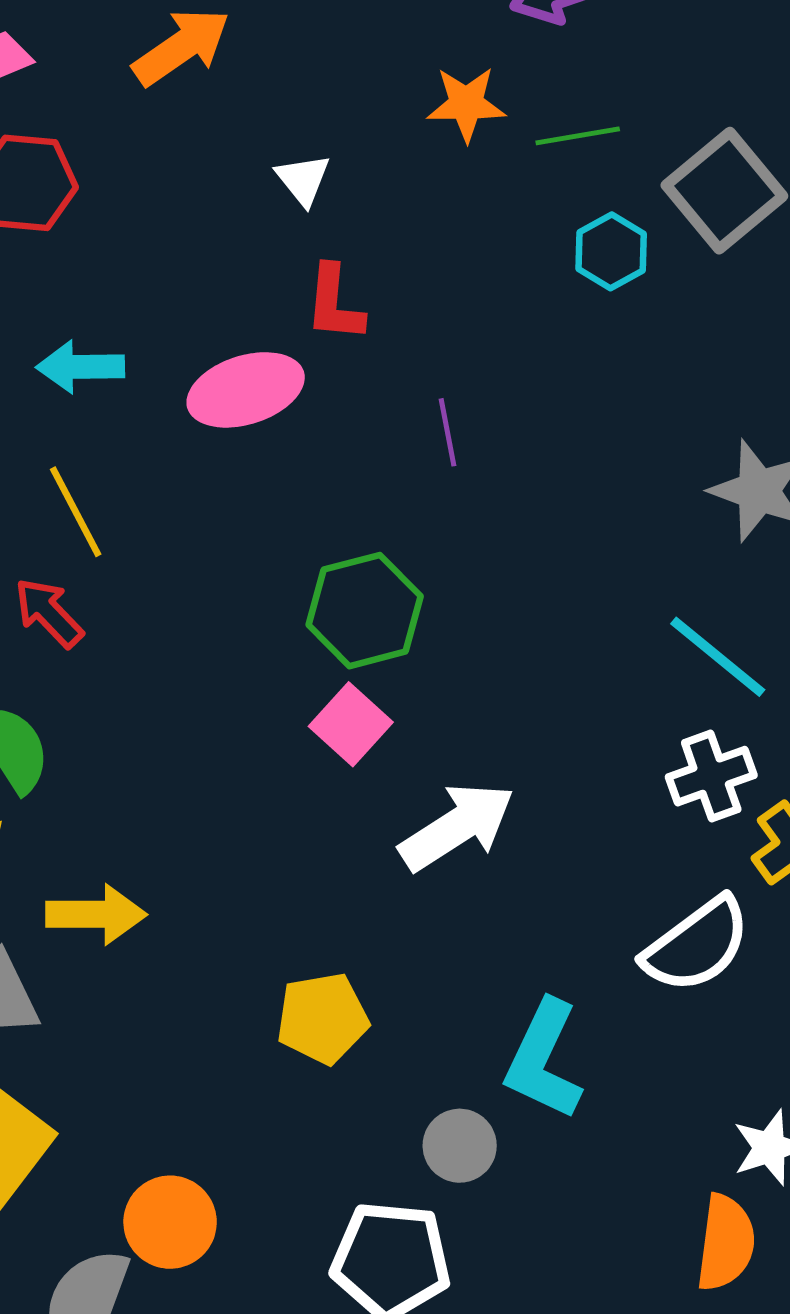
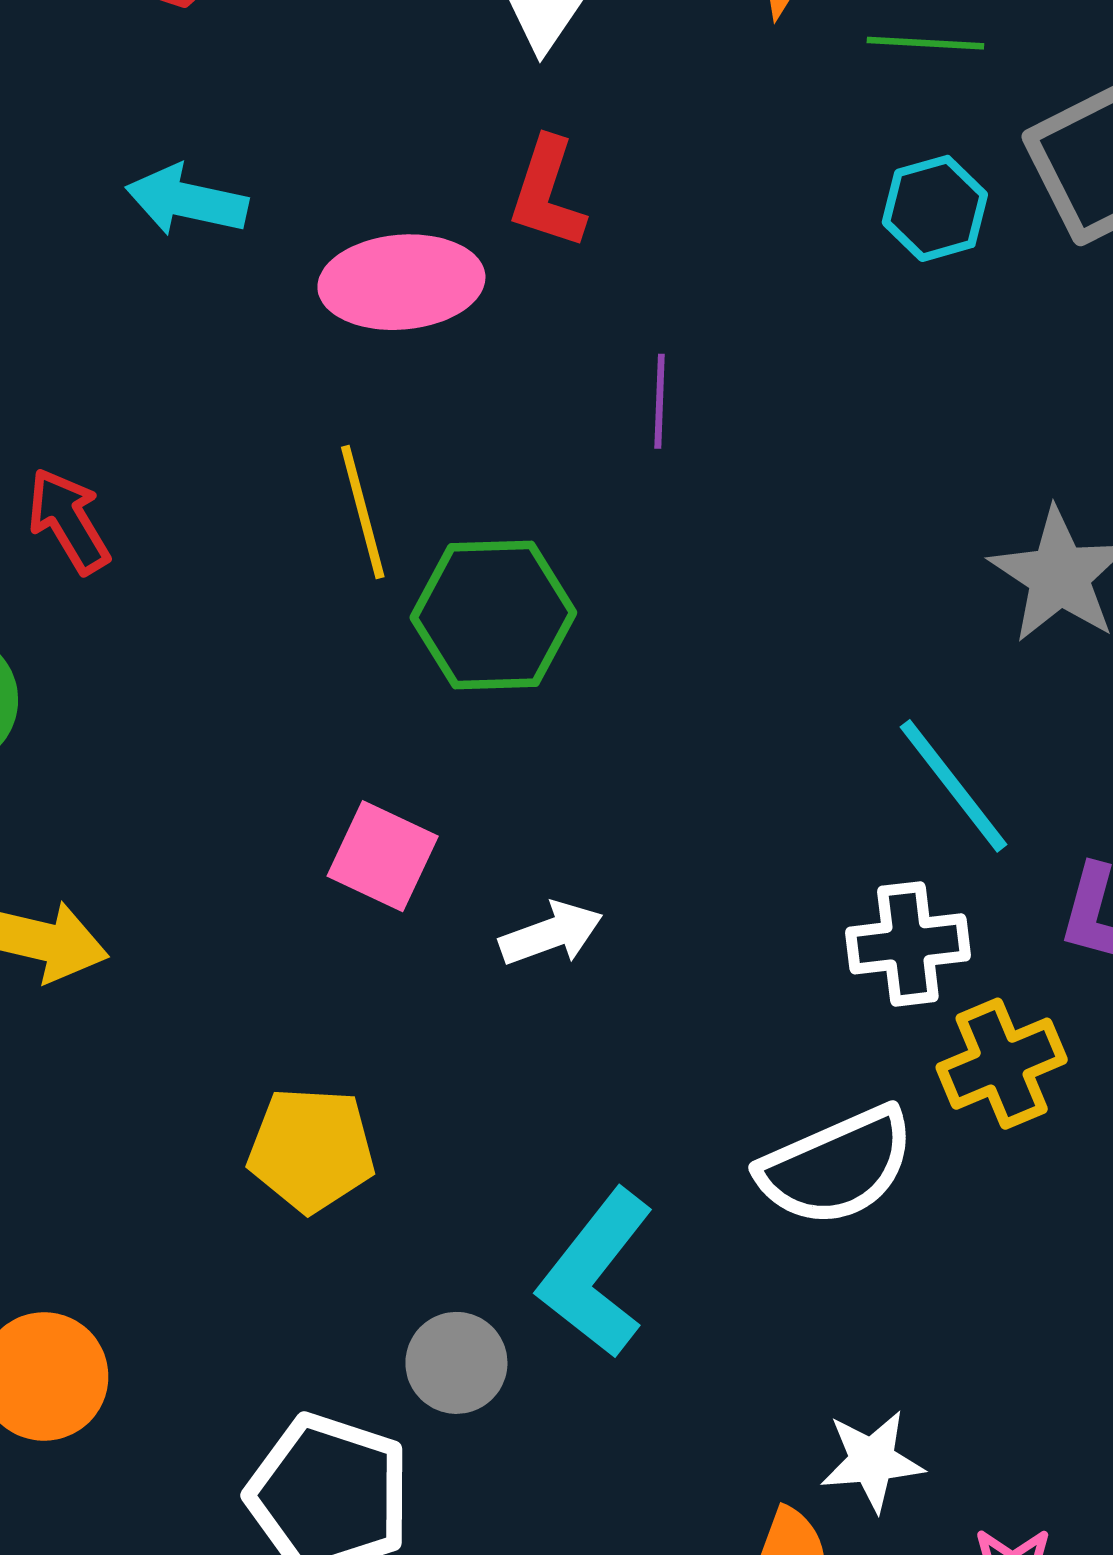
yellow line: (76, 512) -> (363, 512), moved
pink square: (351, 724) -> (383, 856), moved, turned -30
white arrow: (457, 827) -> (551, 934), size x0.6

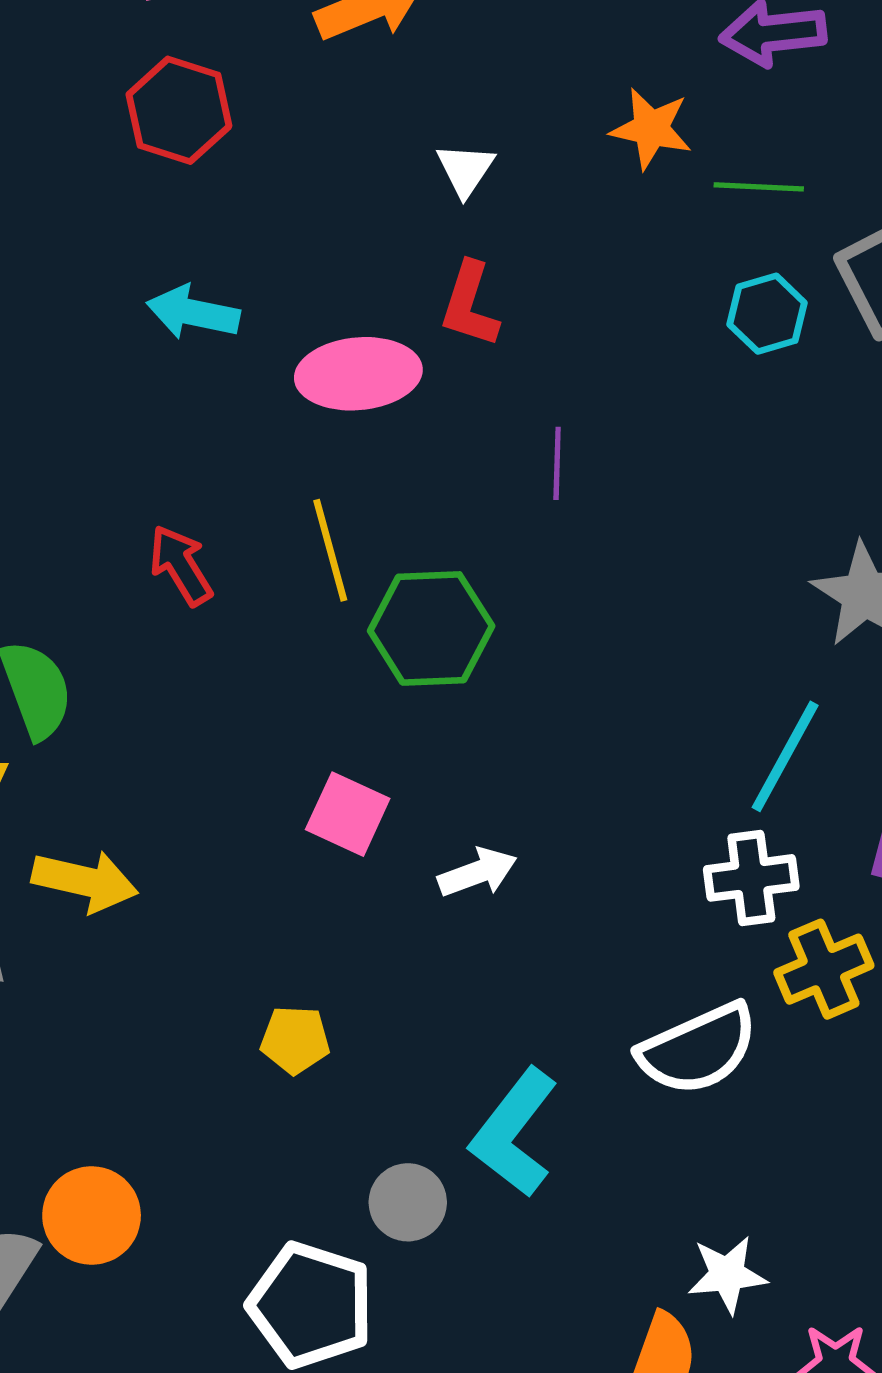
red arrow: (69, 521) -> (181, 565), moved
cyan line: (953, 786) -> (785, 756), turned 67
yellow pentagon: (311, 1150) -> (295, 1040), size x0.7

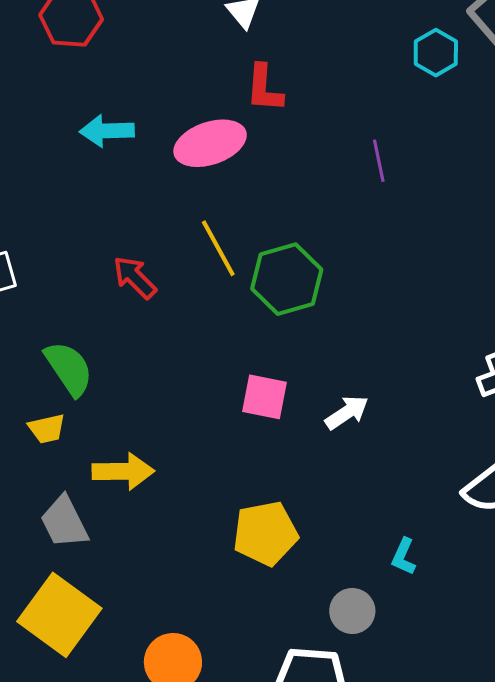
purple line: (557, 463) -> (379, 161), moved
yellow pentagon: (295, 1040) -> (265, 533), size x1.6
cyan L-shape: (514, 1133) -> (404, 557), size x0.5

